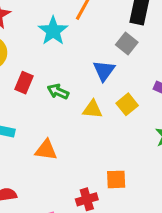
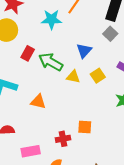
cyan star: (53, 31) -> (51, 19), turned 30
gray square: (127, 44) -> (110, 34), moved
green arrow: (58, 91) -> (51, 62), size x1.6

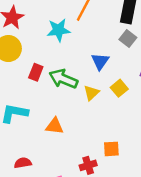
yellow triangle: (73, 77) -> (91, 93), turned -48

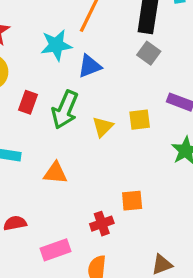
blue triangle: (100, 61) -> (90, 66), moved, turned 36
green arrow: (63, 79) -> (65, 110), turned -88
yellow square: (119, 88) -> (140, 120), turned 35

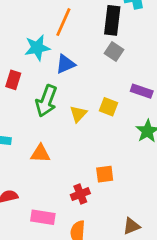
red rectangle: (28, 102) -> (13, 80), moved
yellow square: (140, 120) -> (109, 107), turned 30
pink rectangle: (56, 250) -> (43, 217), turned 30

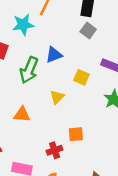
blue triangle: (65, 64) -> (54, 55), moved
yellow triangle: (78, 114) -> (57, 97), moved

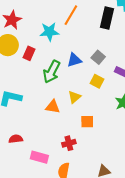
gray square: (88, 31) -> (98, 57), moved
orange triangle: (22, 114) -> (53, 107), moved
orange square: (76, 134) -> (87, 122), moved

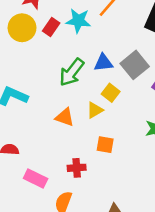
red rectangle: (29, 53) -> (51, 27), moved
gray square: (98, 57) -> (135, 65), size x1.5
yellow square: (97, 81) -> (111, 93), moved

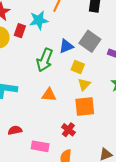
yellow triangle: (95, 110) -> (84, 84), moved
orange square: (105, 145) -> (85, 107), size x1.5
red cross: (77, 168) -> (68, 130), turned -32

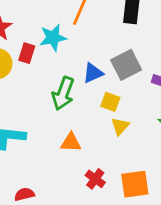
gray square: (90, 41) -> (126, 65), turned 30
orange square: (85, 107) -> (135, 184), moved
red cross: (68, 130) -> (95, 179), moved

